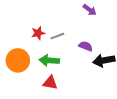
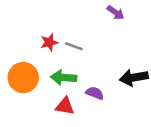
gray line: (57, 36) -> (74, 46), turned 40
purple semicircle: (86, 46) -> (95, 93), moved

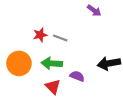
red triangle: (65, 106) -> (53, 87), turned 35

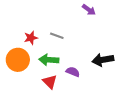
red star: (40, 35) -> (31, 38), moved

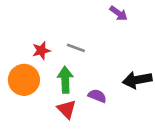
green arrow: (49, 60) -> (65, 80), turned 84

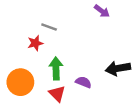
gray line: (76, 48) -> (49, 27), moved
orange circle: (24, 80) -> (20, 82), moved

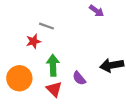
purple semicircle: (83, 82) -> (79, 78), turned -152

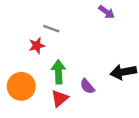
red triangle: (54, 89) -> (60, 98), turned 35

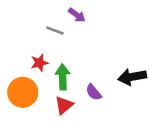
purple arrow: (106, 12) -> (77, 15), moved
red star: (37, 46) -> (40, 63), moved

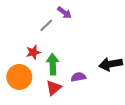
gray line: (55, 31) -> (46, 25), turned -64
purple semicircle: (94, 92) -> (78, 77), turned 120

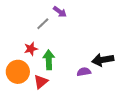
purple semicircle: (78, 77) -> (84, 72), moved
red triangle: (54, 88) -> (41, 82), moved

